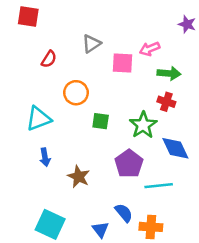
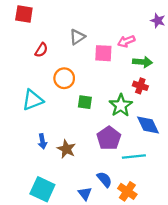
blue arrow: (45, 157) -> (42, 141), moved
orange cross: (151, 227) -> (127, 191), turned 30

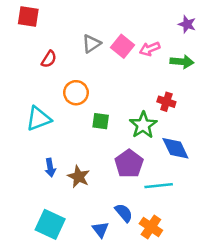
pink square: (103, 53) -> (122, 46), moved, turned 36
green arrow: (143, 62) -> (182, 62), moved

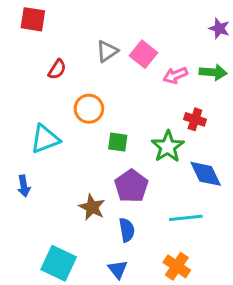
pink arrow: (150, 49) -> (175, 75), moved
purple pentagon: (129, 164) -> (131, 186), moved
blue arrow: (50, 168) -> (24, 186), moved
blue semicircle: (124, 213) -> (127, 230), moved, turned 30

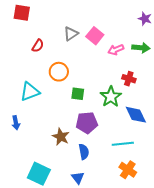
purple pentagon: (131, 186) -> (87, 123), turned 30
orange cross: (177, 266) -> (128, 170), moved

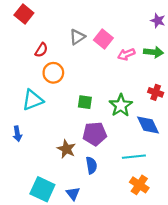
red square: (22, 13) -> (24, 14), turned 30
orange circle: (59, 72) -> (53, 73), moved
red cross: (129, 79) -> (156, 92), moved
blue triangle: (78, 178) -> (73, 194), moved

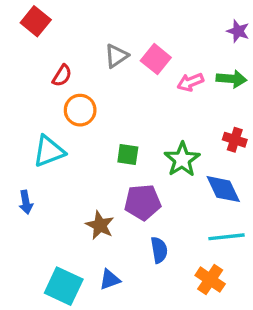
cyan line: (134, 157) -> (227, 237), moved
blue semicircle: (91, 165) -> (159, 250), moved
blue triangle: (73, 194) -> (110, 280), moved, turned 48

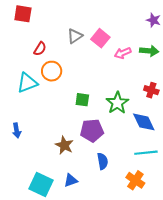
red square: (36, 21) -> (23, 14), turned -30
cyan triangle: (49, 151) -> (27, 83), moved

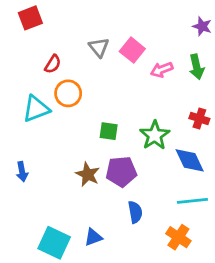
red square: (23, 14) -> (30, 18), turned -30
gray triangle: (75, 36) -> (99, 47), turned -35
green arrow: (149, 51) -> (197, 67), turned 72
brown star: (64, 145) -> (88, 174), moved

